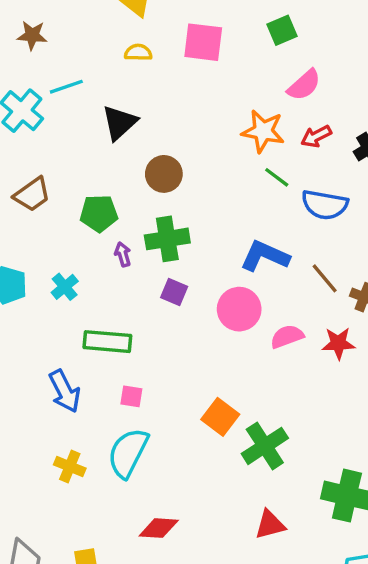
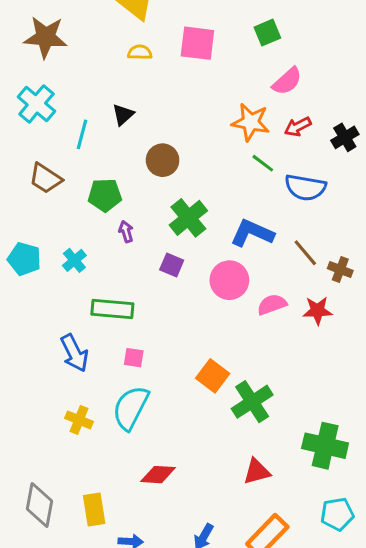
brown star: (32, 35) -> (46, 37), size x1.6
cyan line: (66, 87) -> (82, 134), moved, turned -56
black triangle: (119, 123) -> (123, 115), size x0.7
brown trapezoid: (32, 194) -> (46, 178), turned 68
green cross: (167, 239) -> (188, 218), moved, turned -30

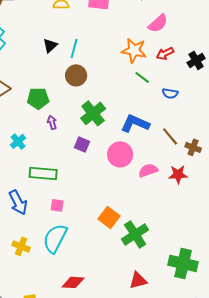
cyan line: (82, 134) -> (74, 48), moved
blue semicircle: (305, 188) -> (170, 93), size x0.6

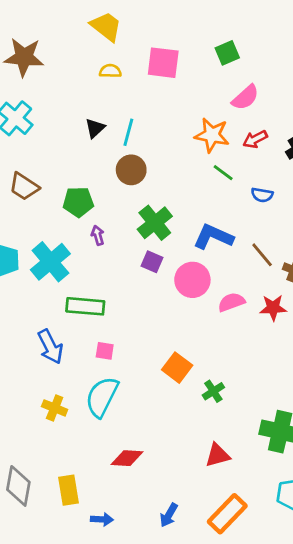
cyan cross: (18, 141) -> (50, 262), size x1.8
purple square: (82, 144) -> (152, 262), moved
green cross: (135, 234) -> (213, 391), size x0.6

